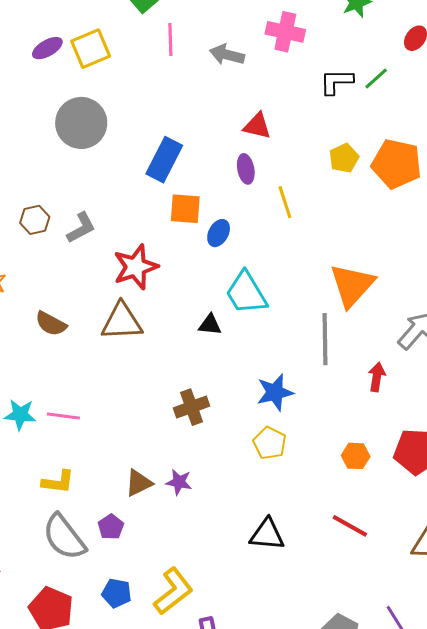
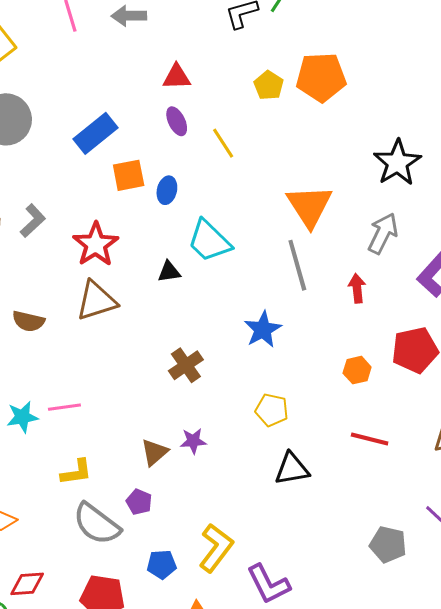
blue rectangle: (164, 160) -> (96, 133), turned 39
black triangle: (210, 325) -> (169, 272), moved
yellow pentagon: (270, 443) -> (272, 410), moved

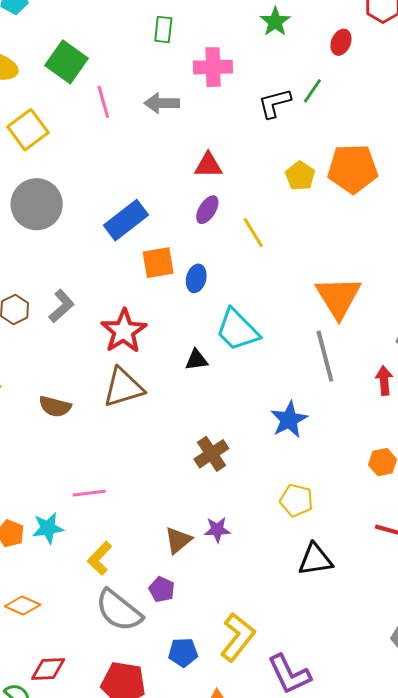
purple ellipse: (177, 121) -> (207, 210), turned 56
cyan star: (22, 417) -> (48, 528), moved
yellow L-shape: (76, 472) -> (100, 558), turned 140

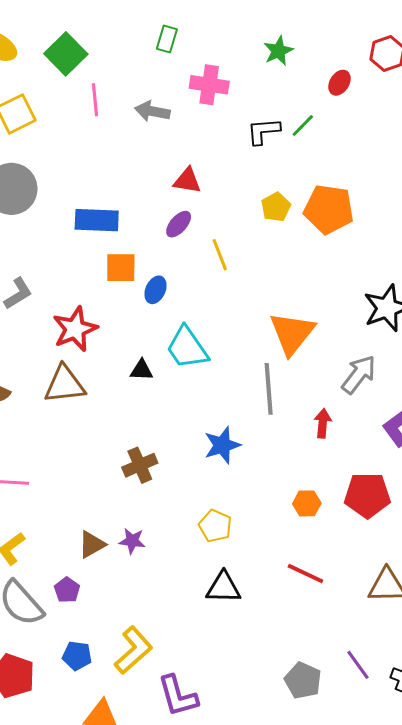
blue rectangle: (126, 220) -> (97, 220), turned 30

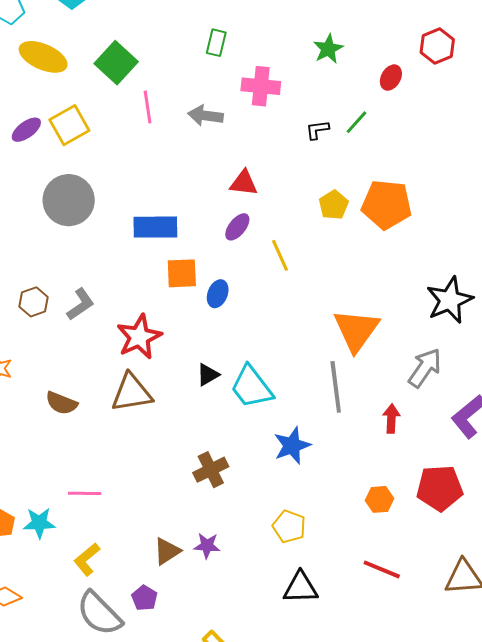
black L-shape: (263, 131) -> (317, 130), size x0.7
cyan trapezoid: (187, 348) -> (252, 387), moved
black triangle: (142, 370) -> (208, 375), turned -30

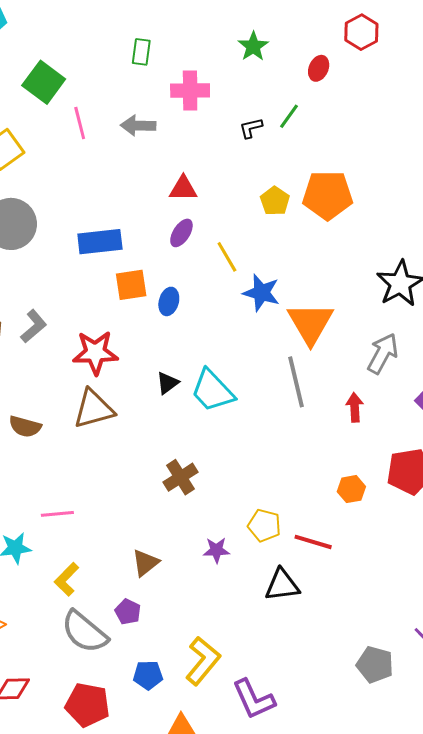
red star: (139, 337) -> (95, 353), turned 30
blue star: (292, 446) -> (261, 293), moved, turned -30
purple star: (207, 546) -> (216, 550), moved
red line: (382, 569) -> (313, 542), moved

